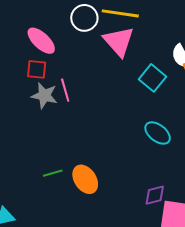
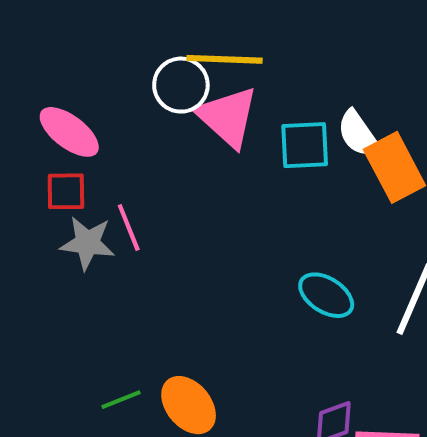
white circle: (84, 18) -> (181, 85), moved
cyan square: (152, 78) -> (305, 145), moved, turned -36

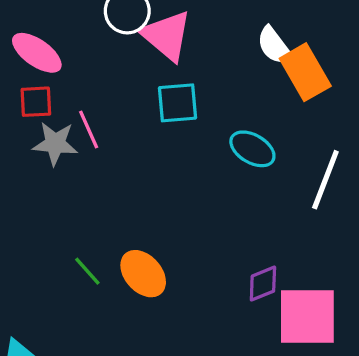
cyan square: (305, 145) -> (178, 103), moved
cyan ellipse: (326, 295) -> (252, 149), moved
green line: (121, 400) -> (87, 271), turned 72

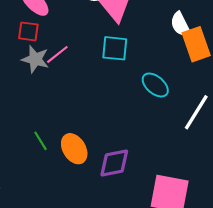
pink line: (89, 130) -> (57, 54), turned 65
purple diamond: (263, 284) -> (114, 163), moved, size x1.4

